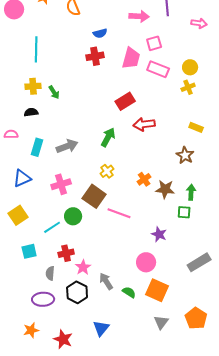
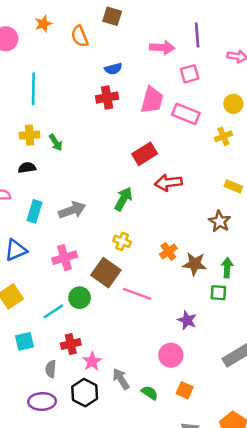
pink square: (154, 43) -> (190, 74), moved
yellow circle: (190, 67) -> (233, 104), moved
yellow cross: (107, 171) -> (122, 241), turned -32
orange square: (157, 290) -> (185, 390), size x0.6

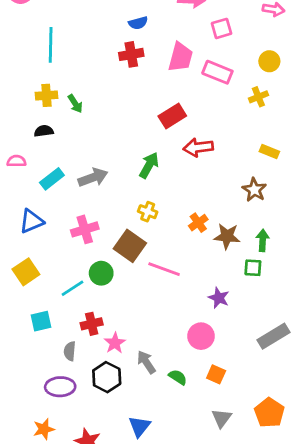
cyan rectangle: (35, 211) -> (52, 179), turned 35

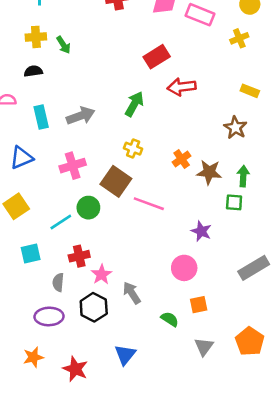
cyan rectangle: (52, 179) -> (41, 117), turned -65
orange square: (216, 374) -> (199, 305), turned -36
green semicircle: (178, 377) -> (170, 319), moved

